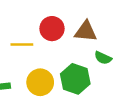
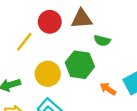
yellow line: (22, 45) -> (24, 42), turned -42

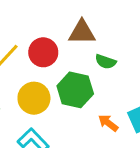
red circle: (50, 22) -> (43, 52), moved

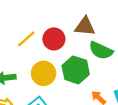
green semicircle: (106, 62) -> (101, 50), size x1.5

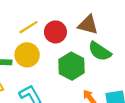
yellow circle: (44, 73) -> (27, 55), moved

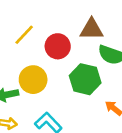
yellow line: (28, 27) -> (24, 35), moved

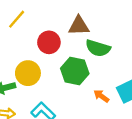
yellow line: (24, 35) -> (17, 19), moved

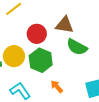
green hexagon: (75, 71) -> (41, 60), moved
orange arrow: (101, 96) -> (57, 87), moved

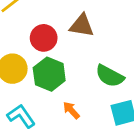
green semicircle: (77, 47) -> (110, 76), moved

